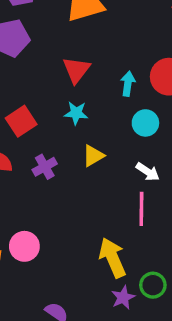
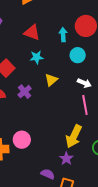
red triangle: (76, 70) -> (32, 32), turned -36
yellow arrow: (112, 258) -> (74, 136), turned -120
purple star: (123, 297) -> (66, 159), moved

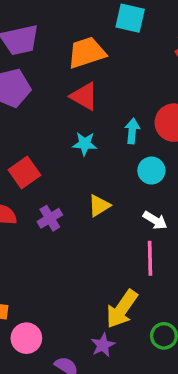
red triangle: (32, 32) -> (84, 96), moved
cyan star: (37, 57) -> (85, 144), moved
pink circle: (22, 140) -> (26, 338), moved

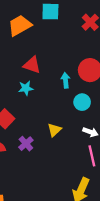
orange trapezoid: (87, 53) -> (20, 25), moved
cyan star: (85, 144) -> (26, 88), moved

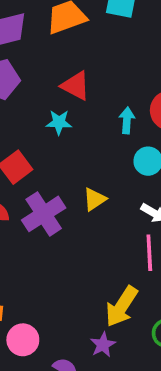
purple cross: (26, 144) -> (44, 214), size x1.6

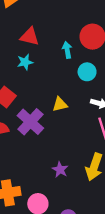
yellow triangle: (95, 199) -> (60, 104), turned 35
purple star: (103, 345) -> (60, 170), moved

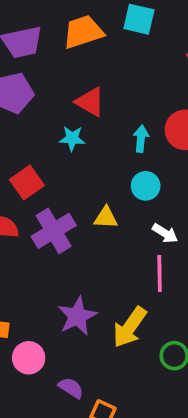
cyan circle: (87, 72) -> (146, 186), moved
purple star: (60, 170) -> (77, 316), size x1.5

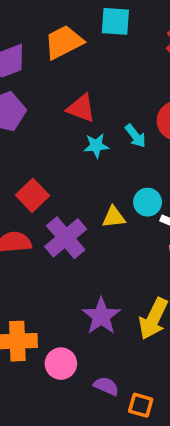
cyan star: (72, 138) -> (96, 146), moved
cyan arrow: (141, 139) -> (136, 136), turned 145
cyan circle: (146, 186) -> (148, 202), moved

